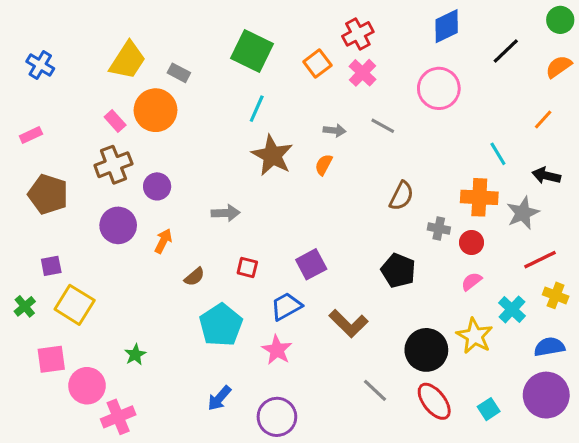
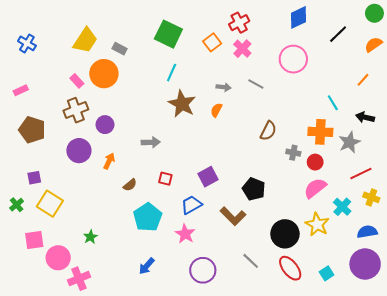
black pentagon: (398, 271) -> (254, 189), moved
pink semicircle: (472, 281) -> (315, 188), size x1.6
purple circle: (277, 417) -> (203, 270), moved

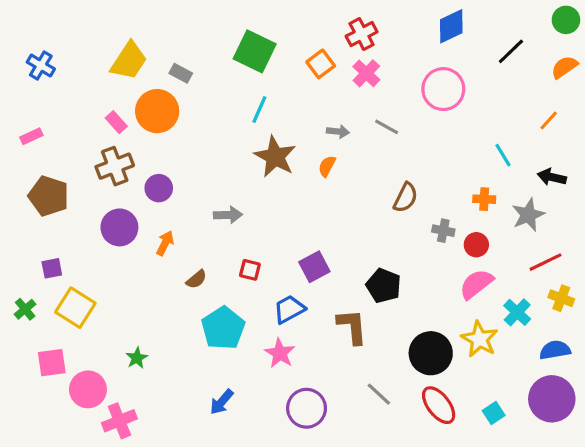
orange cross: (320, 132) -> (484, 199), size x0.6
brown L-shape: (233, 216) -> (352, 326), turned -140

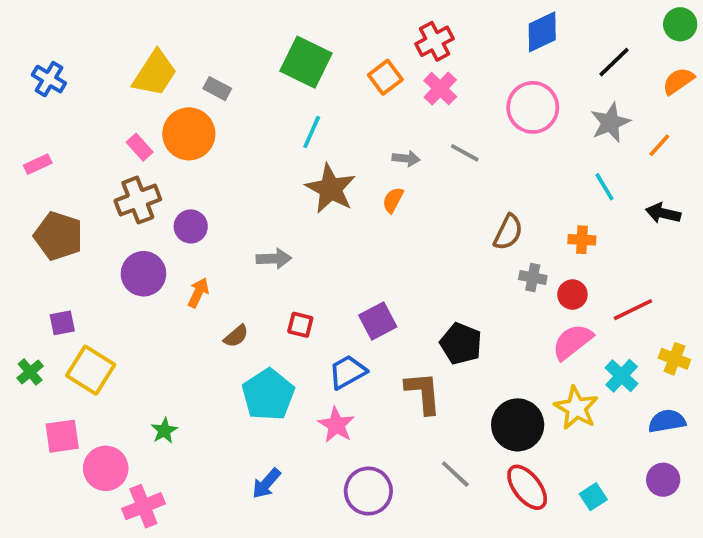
brown semicircle: (406, 198) -> (508, 232), moved
gray star: (528, 215) -> (610, 123), moved
red line: (546, 262) -> (633, 310), moved
purple circle: (552, 399) -> (663, 480), size x0.6

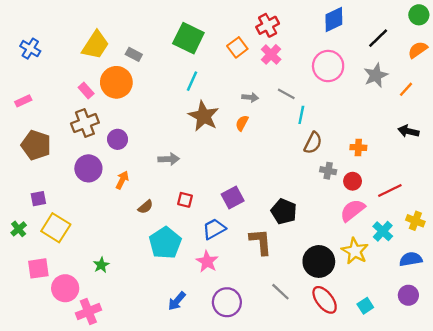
cyan line: (605, 187) -> (301, 115), moved, turned 42
blue arrow: (266, 483) -> (177, 301), moved

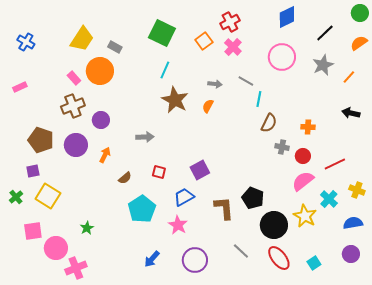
brown pentagon: (36, 145) -> (41, 140), moved
black pentagon: (284, 211) -> (253, 198), moved

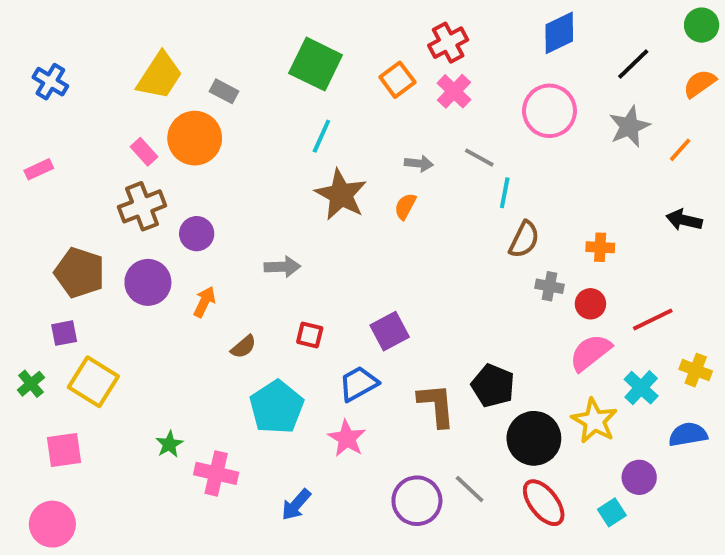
pink circle: (56, 248) -> (52, 524), moved
purple circle: (351, 254) -> (639, 477), moved
purple circle: (195, 260) -> (417, 501), moved
pink cross: (76, 268) -> (216, 473), moved, turned 35

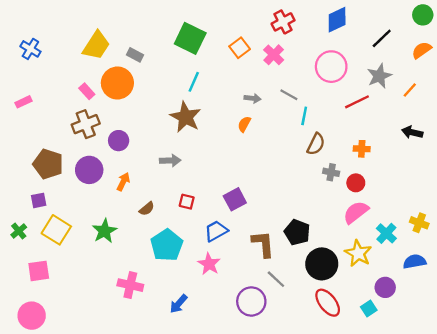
red cross: (448, 43) -> (283, 22), moved
brown star: (341, 195) -> (186, 117), moved
red line: (653, 319) -> (357, 102), moved
green star: (169, 444) -> (104, 231), moved, size x1.5
gray line: (470, 489) -> (276, 279), moved

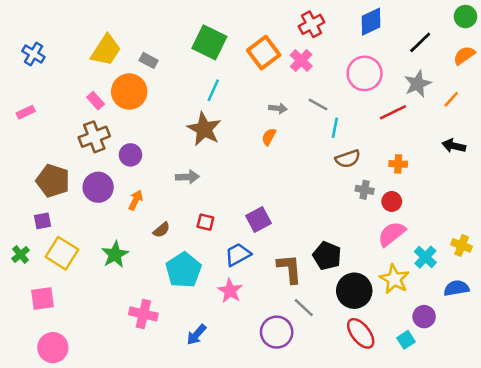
orange square: (240, 48) -> (264, 53), size x1.4
brown semicircle: (316, 144) -> (348, 159), turned 45
pink circle: (32, 316) -> (53, 348), moved

